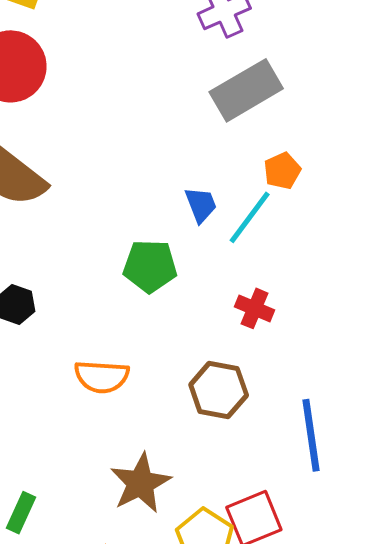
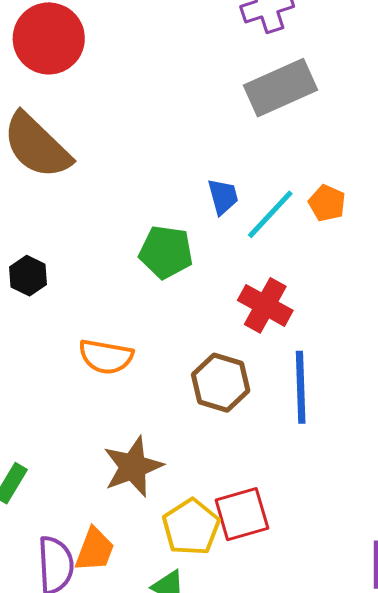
orange pentagon: (282, 171) -> (327, 203), moved, turned -30
red cross: (255, 308) -> (265, 305), size x1.4
blue line: (311, 435) -> (301, 387), moved

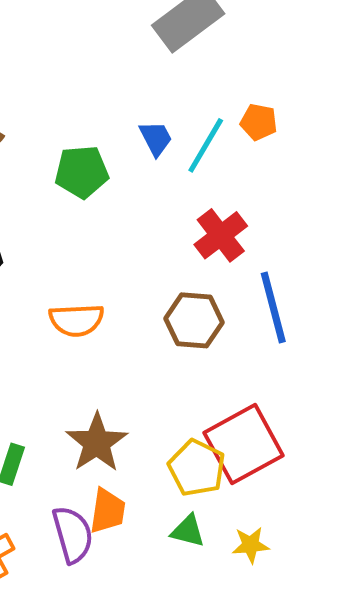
green pentagon: (166, 252) -> (82, 172), moved
red cross: (265, 305) -> (221, 235), turned 36
brown star: (133, 467) -> (97, 443), moved
red square: (242, 514) -> (244, 444), size x1.4

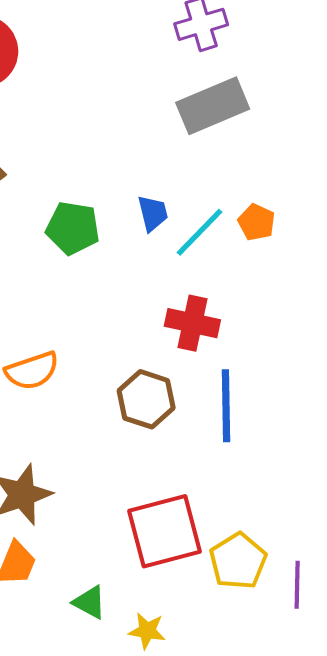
red cross: (221, 235) -> (192, 323), turned 36
orange semicircle: (76, 320) -> (32, 371), turned -30
yellow pentagon: (197, 468) -> (238, 561), moved

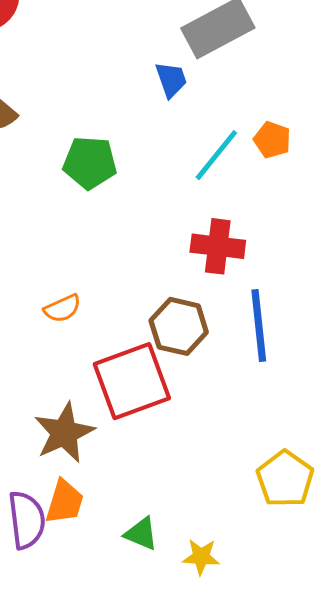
blue trapezoid: (153, 213) -> (171, 80), moved
orange semicircle: (32, 371) -> (62, 308), size x0.7
red square: (164, 531) -> (132, 381), moved

